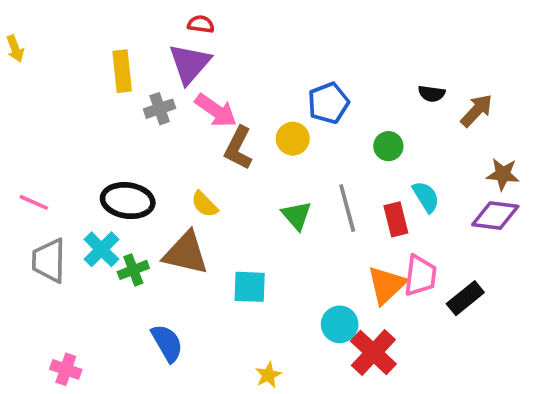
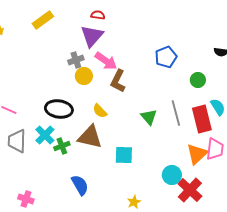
yellow rectangle: (122, 71) -> (43, 20), moved, turned 60
yellow circle: (293, 139) -> (84, 76), moved
red rectangle: (396, 219) -> (202, 119), size x1.5

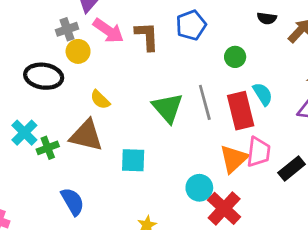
brown L-shape: (118, 81) -> (147, 36), moved, turned 150
black ellipse: (59, 109) -> (44, 76), moved
green triangle: (149, 117) -> (168, 108), size x1.4

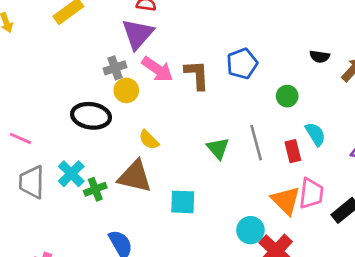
green triangle: (168, 108) -> (218, 148), size x0.7
red rectangle: (241, 111) -> (293, 151), size x0.6
orange triangle: (234, 159) -> (286, 200), turned -32

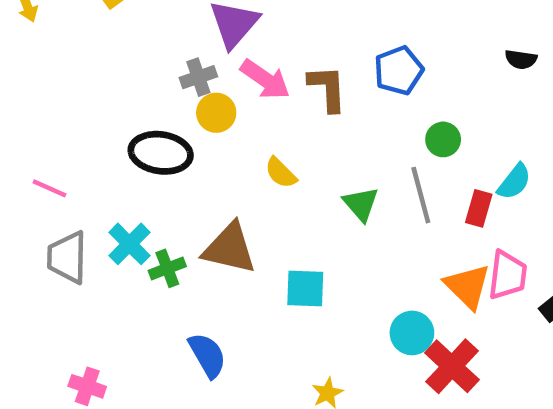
green circle: (287, 96) -> (443, 139), moved
cyan semicircle: (315, 134) -> (514, 182), turned 70
yellow semicircle: (149, 140) -> (281, 173), moved
red rectangle: (293, 151) -> (479, 208), turned 30

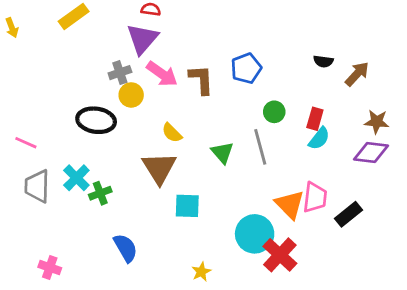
red rectangle: (479, 208) -> (315, 119), moved
brown triangle: (230, 248) -> (159, 168), moved, turned 45
cyan circle: (412, 333) -> (255, 234), size x1.4

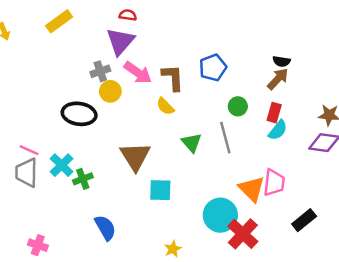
brown arrow: (357, 74) -> (278, 79), moved
yellow semicircle: (172, 133) -> (165, 106), moved
pink line: (26, 143) -> (29, 150), moved
black rectangle: (349, 214) -> (304, 220), moved

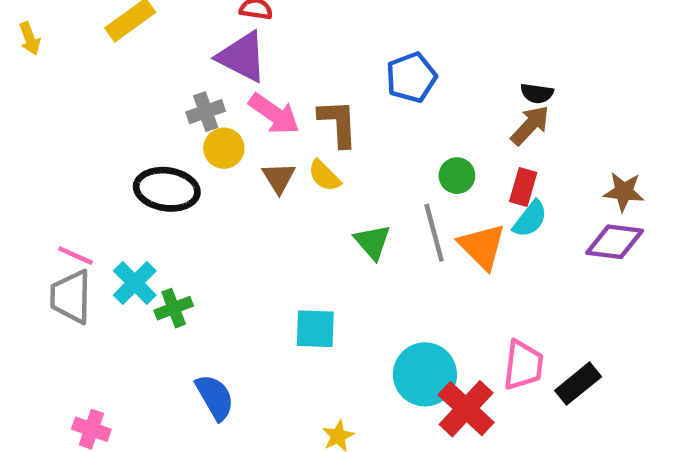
purple triangle: (120, 41) -> (242, 57), turned -44
blue pentagon: (213, 68) -> (411, 77), moved
brown triangle: (135, 156) -> (279, 178), moved, size x0.6
pink trapezoid: (274, 183) -> (523, 365), moved
orange triangle: (252, 189) -> (482, 246), moved

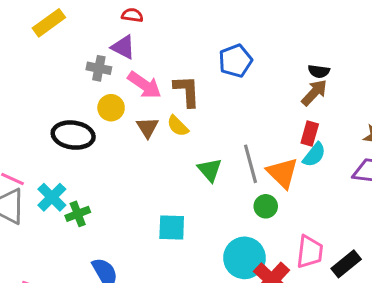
purple triangle: (242, 57) -> (123, 47), size x0.7
gray cross: (206, 112) -> (99, 68), moved, turned 30
green circle: (457, 176) -> (266, 206), moved

